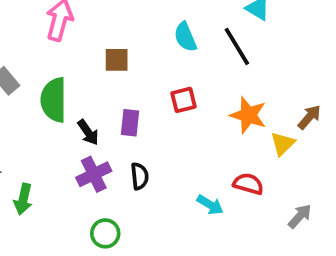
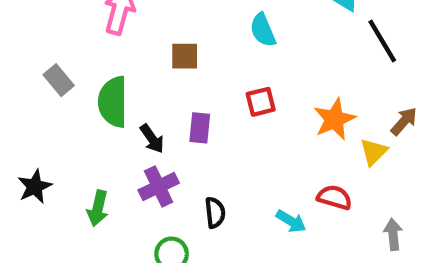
black line: (237, 46) -> (382, 41), moved
orange star: (248, 115) -> (334, 119), turned 30
black semicircle: (140, 176) -> (215, 213), moved
green arrow: (23, 199) -> (98, 208), moved
gray arrow: (300, 216) -> (393, 234), turned -48

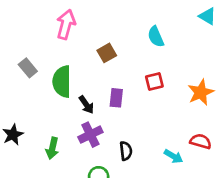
brown square: (185, 56) -> (107, 53), turned -30

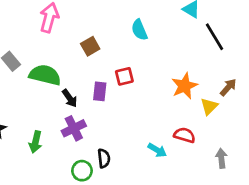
green semicircle: (62, 82) -> (45, 75), turned 104
red square: (154, 82) -> (124, 76), moved
black semicircle: (126, 151) -> (104, 158), moved

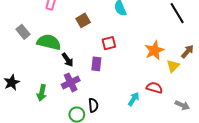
purple rectangle: (100, 91) -> (96, 64), moved
cyan arrow: (157, 150) -> (134, 99), turned -88
gray arrow: (221, 158) -> (182, 105), turned 120

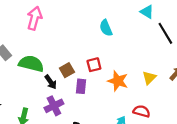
brown square: (83, 20) -> (67, 70), moved
orange star: (154, 50) -> (118, 81), moved, turned -30
yellow triangle: (173, 66) -> (149, 78), moved

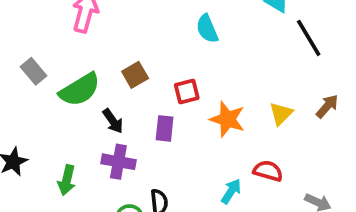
green semicircle: (31, 64) -> (80, 90), turned 135
brown square: (67, 70) -> (135, 75), moved
purple cross: (54, 106) -> (118, 162), turned 36

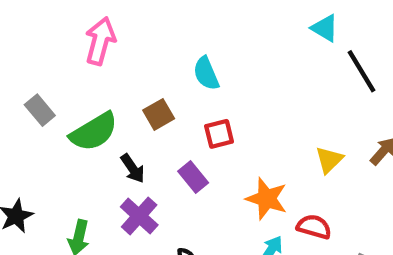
cyan semicircle: (207, 29) -> (206, 73), moved
orange star: (227, 119) -> (267, 199), moved
purple rectangle: (165, 128) -> (193, 177), turned -45
purple cross: (118, 162) -> (139, 216), turned 32

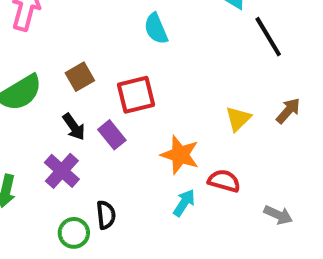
cyan semicircle: (206, 73) -> (156, 29), moved
red square: (219, 134) -> (136, 95), size x1.4
black arrow: (133, 168) -> (74, 127), moved

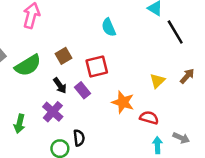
cyan arrow: (184, 203) -> (157, 145), moved, turned -35

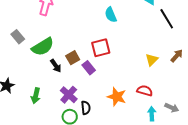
brown square: (63, 56) -> (73, 58), moved
black arrow: (60, 86) -> (56, 66), moved
orange star: (123, 102) -> (117, 97), moved
purple cross: (53, 112) -> (69, 95), moved

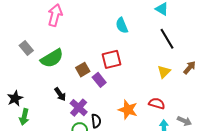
black line: (167, 19) -> (167, 39), moved
black arrow: (56, 66) -> (60, 94), moved
green arrow: (36, 96) -> (24, 117), moved

